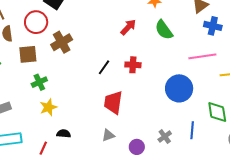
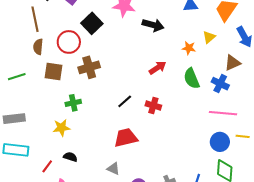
blue cross: (213, 26) -> (220, 84), moved
green cross: (39, 82) -> (73, 103), moved
blue circle: (179, 88) -> (220, 142), moved, size x0.7
red trapezoid: (113, 102) -> (126, 138), turned 55
gray triangle: (108, 135) -> (113, 169), turned 32

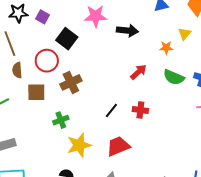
green semicircle: (192, 78) -> (174, 77), turned -35
yellow star: (61, 128) -> (79, 145), moved, size x1.4

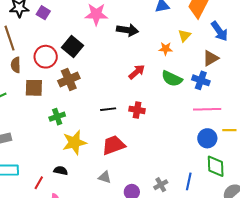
black square: (67, 39) -> (73, 46), moved
black line: (111, 110) -> (108, 109), turned 42

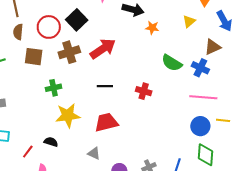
orange star: (166, 49) -> (152, 28), moved
red arrow: (137, 72) -> (103, 49), moved, size x1.5
red cross: (137, 110) -> (144, 91), moved

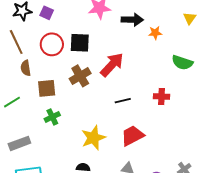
black square: (77, 20) -> (80, 43), turned -30
red circle: (49, 27) -> (52, 44), moved
green cross: (54, 88) -> (52, 117), moved

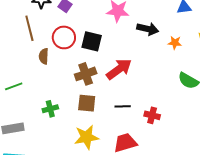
orange star: (155, 33) -> (175, 43), moved
brown semicircle: (26, 68) -> (44, 56), moved
brown square: (47, 88) -> (87, 103), moved
red cross: (162, 97) -> (152, 115), moved

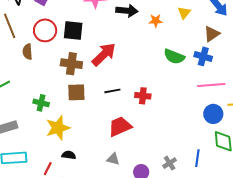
brown cross: (86, 74) -> (71, 64), turned 35
green cross: (50, 109) -> (41, 103), turned 35
yellow star: (87, 137) -> (58, 128), moved

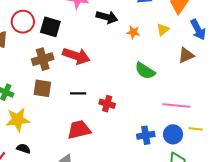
red arrow: (104, 54) -> (76, 56), turned 52
blue cross: (203, 56) -> (146, 135), moved, turned -36
brown cross: (71, 64) -> (43, 59), turned -35

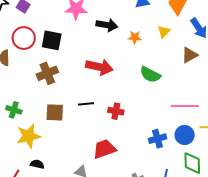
red arrow: (76, 56) -> (99, 67), moved
brown square: (42, 88) -> (55, 112), moved
red trapezoid: (79, 130) -> (104, 149), moved

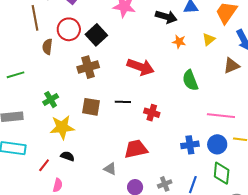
black arrow: (107, 25) -> (166, 17), moved
black square: (52, 40) -> (96, 35), turned 30
green semicircle: (150, 75) -> (190, 80), turned 35
green cross: (14, 110) -> (51, 100), turned 35

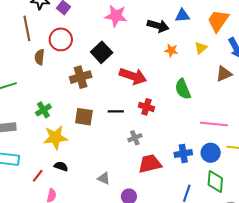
black square: (96, 35) -> (102, 52), moved
red cross: (152, 113) -> (146, 107), moved
red trapezoid: (136, 149) -> (150, 164), moved
gray cross: (165, 184) -> (135, 138), moved

